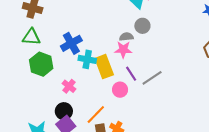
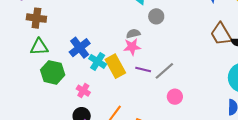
gray circle: (142, 26) -> (156, 16), moved
cyan cross: (87, 59) -> (98, 61), turned 30
purple line: (131, 74) -> (143, 70), turned -35
pink circle: (120, 90) -> (175, 97), moved

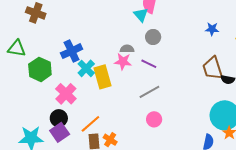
green triangle: (39, 47) -> (17, 48), moved
purple line: (143, 70) -> (149, 64), moved
pink cross: (83, 91) -> (66, 94), size x1.5

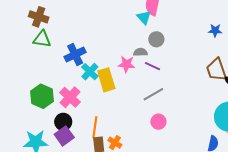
green triangle: (17, 48) -> (42, 39), moved
gray semicircle: (127, 49) -> (140, 52), moved
green hexagon: (40, 69) -> (42, 96), moved
orange line: (90, 124) -> (95, 127), turned -40

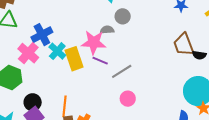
pink star: (127, 64) -> (94, 42), size x1.4
purple line: (152, 66) -> (100, 61), moved
pink cross: (70, 97) -> (28, 53), moved

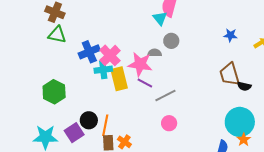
cyan cross: (57, 51) -> (103, 70), turned 36
pink cross: (28, 53) -> (110, 55), moved
black circle: (33, 102) -> (89, 120), moved

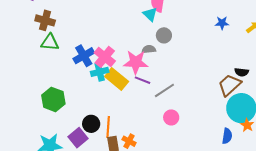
brown trapezoid: (230, 74) -> (229, 85), moved, turned 70
yellow rectangle: (119, 79) -> (117, 79), turned -30

